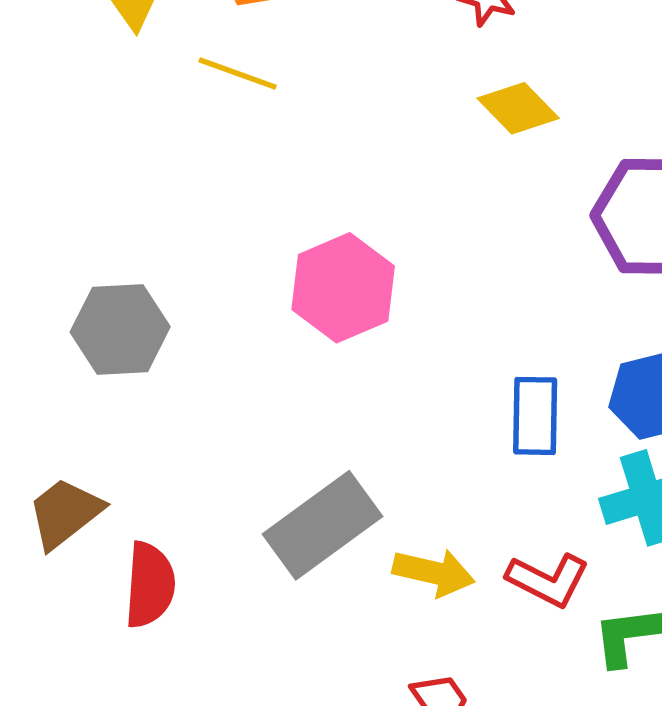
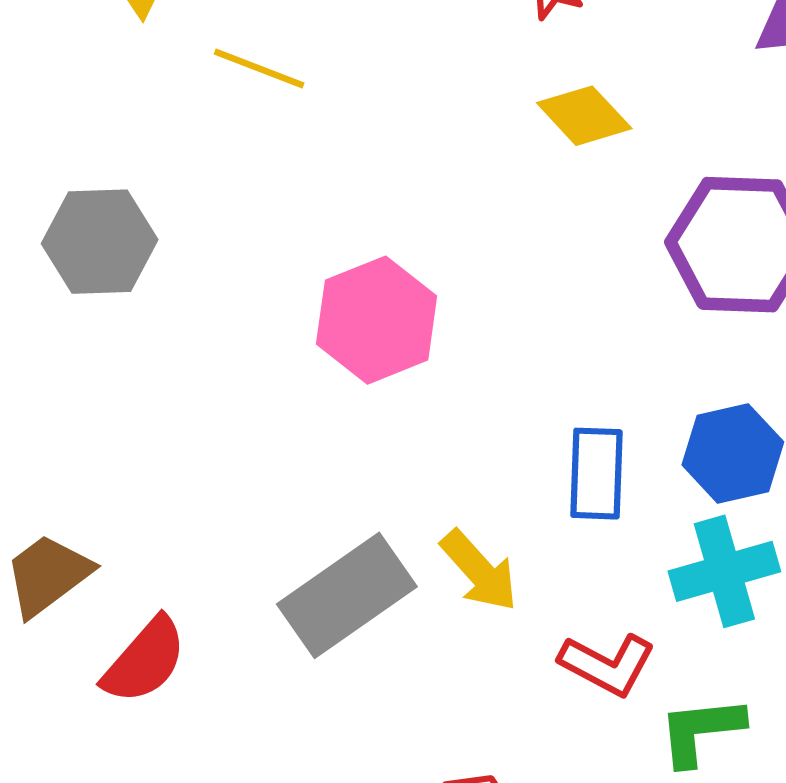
gray hexagon: (120, 329) -> (100, 242), moved
yellow arrow: (434, 572) -> (479, 571), moved, turned 34
red semicircle: (150, 585) -> (145, 660), turned 36

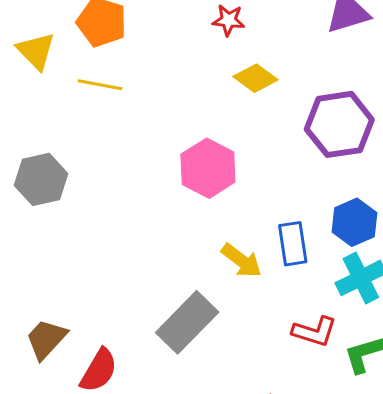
pink hexagon: (377, 320) -> (208, 168), moved
yellow arrow: (479, 571) -> (241, 261), moved

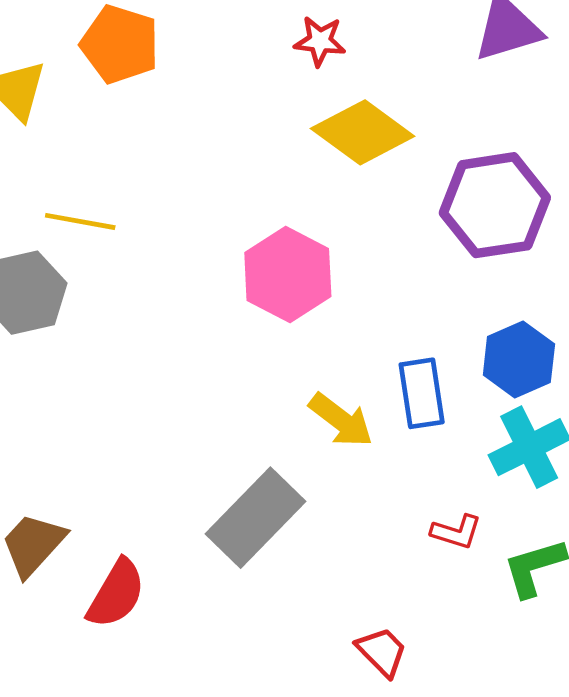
yellow diamond: (255, 78) -> (363, 132), size x1.4
yellow line: (100, 85) -> (80, 221), moved
red L-shape: (315, 332) -> (456, 532), size x0.7

